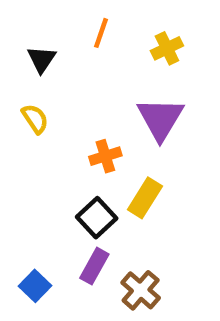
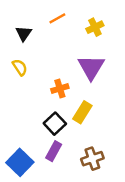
orange line: (101, 33) -> (57, 18), turned 42
blue square: (35, 286) -> (20, 162), size x1.5
brown cross: (141, 290) -> (92, 159), moved, turned 30

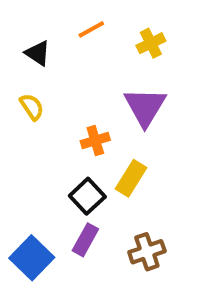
black triangle: (24, 33) -> (38, 53), turned -30

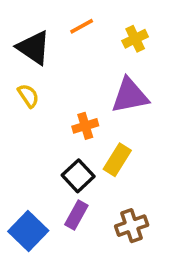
black triangle: (38, 53) -> (34, 48), size x1.5
purple triangle: (145, 107) -> (130, 96), turned 48

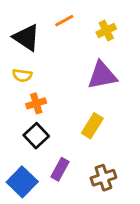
yellow semicircle: (28, 96) -> (22, 75), turned 132
orange cross: (85, 126) -> (36, 103), moved
black square: (78, 176) -> (36, 136), moved

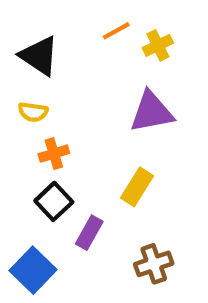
orange line: (64, 21) -> (116, 31), moved
purple rectangle: (60, 169) -> (89, 233), moved

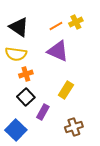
orange line: (116, 31) -> (56, 26), moved
yellow semicircle: (33, 112) -> (16, 54), size x1.5
purple triangle: (152, 112) -> (58, 51), moved, turned 35

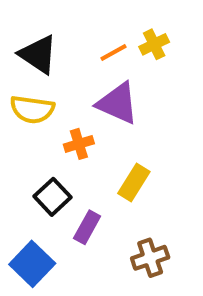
orange cross: (26, 74) -> (79, 144), moved

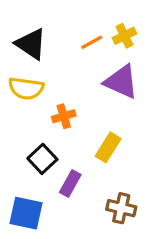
purple triangle: (118, 103) -> (121, 82), moved
brown cross: (150, 258) -> (121, 208), turned 32
blue square: (32, 264) -> (26, 213), turned -32

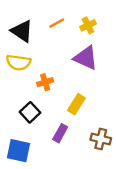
orange line: (92, 42) -> (57, 23), moved
purple rectangle: (70, 184) -> (60, 133), moved
brown cross: (121, 208) -> (101, 139), moved

